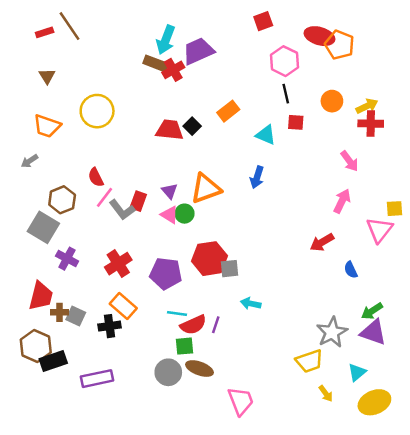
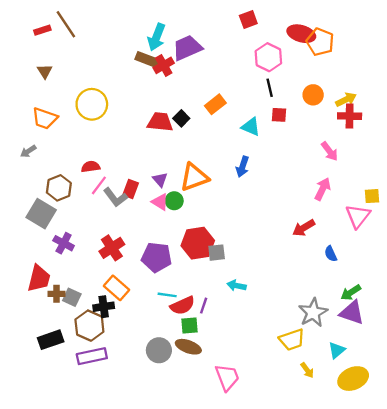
red semicircle: (96, 177) -> (91, 167), turned 108
brown hexagon: (36, 346) -> (89, 326), moved
green square: (185, 346) -> (189, 326), moved

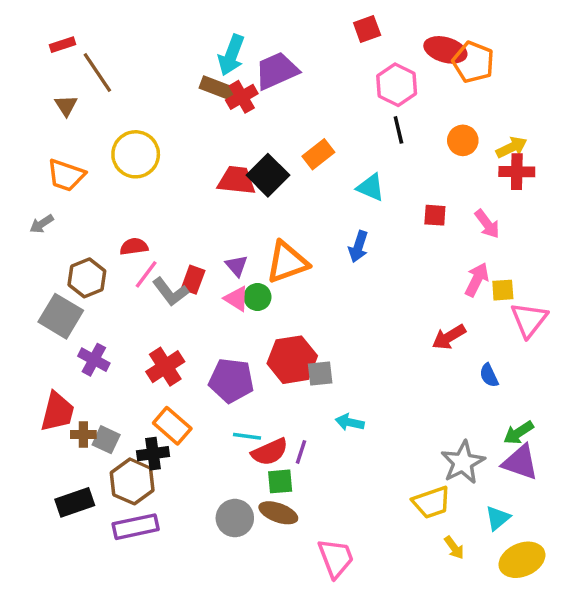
brown line: (66, 24) -> (97, 73), moved
red square: (279, 115) -> (435, 215), moved
black square: (181, 118) -> (268, 175), size x1.6
yellow square: (372, 196) -> (503, 290), moved

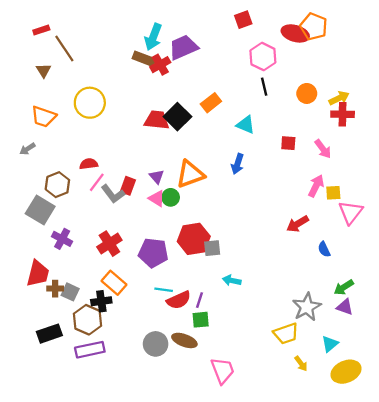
orange pentagon: (473, 62) -> (314, 27), moved
purple triangle: (520, 462) -> (345, 307), size x0.7
green square: (280, 481) -> (201, 320), moved

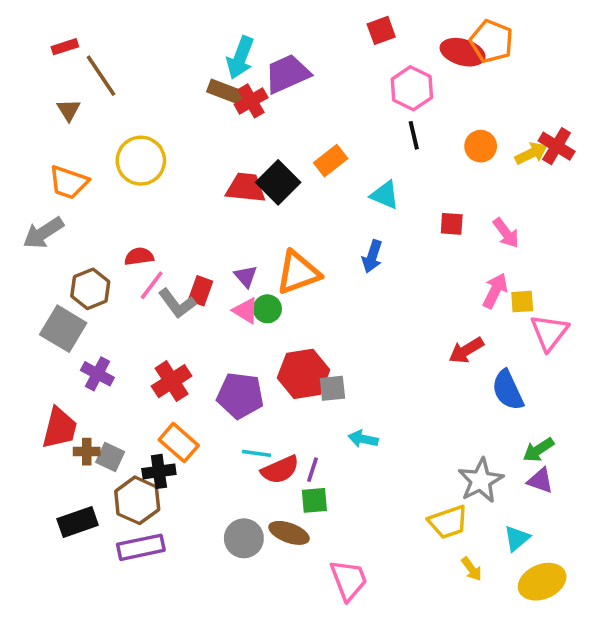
red cross: (343, 114) -> (557, 146), moved, turned 30
gray arrow: (27, 149) -> (43, 233), size x1.6
blue semicircle: (324, 249) -> (508, 390), size x1.6

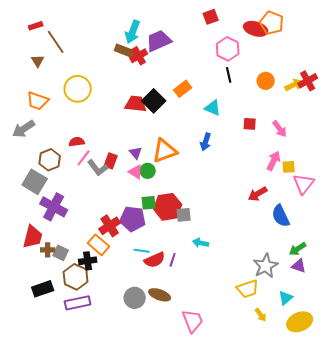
red cross: (557, 146) -> (308, 81), turned 30
purple cross: (97, 374) -> (54, 207), size x1.5
red cross: (172, 381) -> (110, 226), moved
green square: (314, 500) -> (149, 203), moved

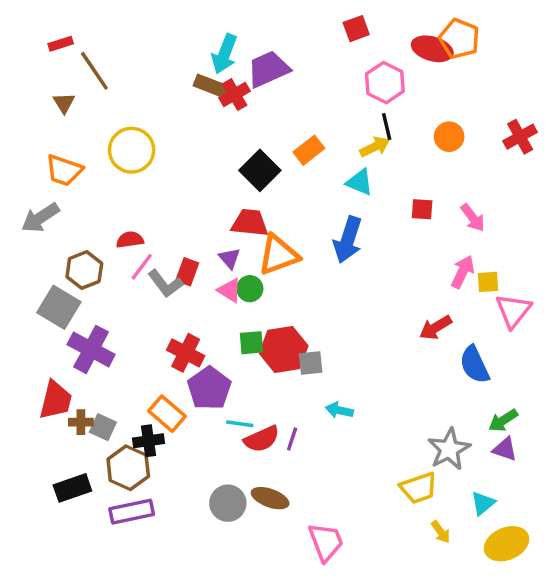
yellow arrow: (294, 85) -> (375, 147), moved
red trapezoid: (136, 104) -> (250, 223), moved
blue arrow: (206, 142) -> (348, 240), size x1.5
purple pentagon: (133, 219) -> (209, 388), moved, turned 30
red cross: (110, 226) -> (186, 353), moved, turned -30

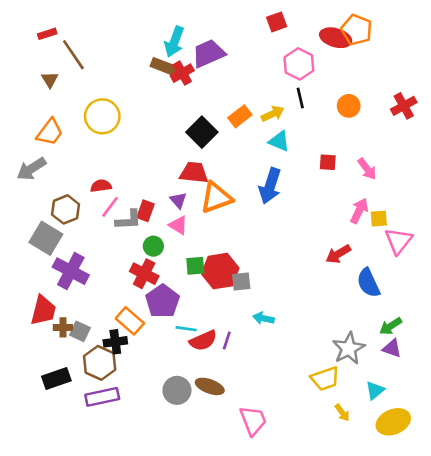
yellow arrow: (375, 147) -> (273, 114), moved
orange trapezoid: (64, 170) -> (50, 132), turned -72
gray L-shape: (165, 284) -> (128, 220), turned -56
green circle: (250, 289) -> (153, 246), moved

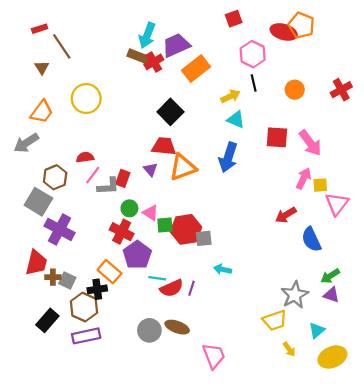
orange rectangle: (240, 116) -> (196, 69), moved, size x1.4
red square: (328, 162) -> (277, 137), size x1.5
pink arrow: (367, 169) -> (310, 143), size x1.4
pink triangle: (178, 225) -> (150, 213), moved
black rectangle: (56, 379) -> (47, 320), turned -30

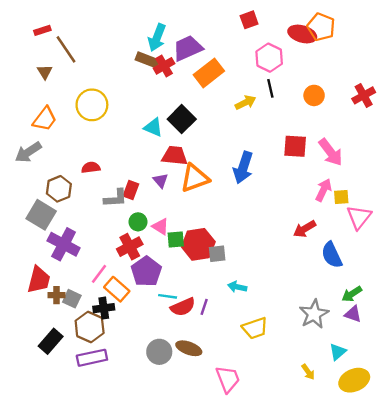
cyan triangle: (236, 120) -> (153, 127), moved
pink line: (93, 175) -> (99, 274), moved
red cross: (122, 232) -> (130, 247), turned 35
yellow trapezoid: (275, 320) -> (255, 328), moved

